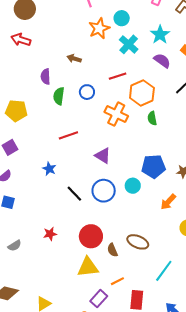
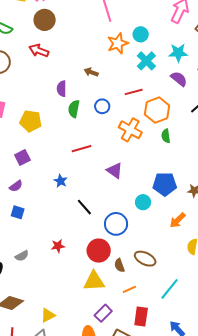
cyan star: (160, 35) -> (178, 53), turned 30
blue circle: (104, 191) -> (116, 224), moved
orange line: (117, 281) -> (129, 289), moved

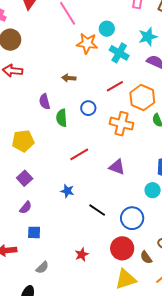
orange star: (118, 43) -> (87, 43), turned -30
gray semicircle: (22, 256) -> (42, 268), moved

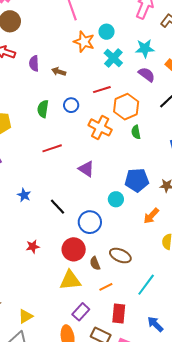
purple semicircle: (45, 102) -> (34, 63), moved
blue star: (67, 191) -> (24, 195), moved

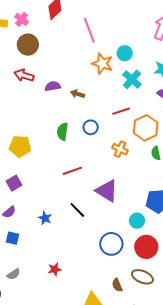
purple semicircle: (34, 63) -> (53, 86), turned 84
orange cross: (100, 127) -> (120, 149), size x0.7
purple triangle: (86, 169) -> (107, 191), size x1.4
black line: (58, 207) -> (77, 210), moved
red circle: (74, 249) -> (146, 247), moved

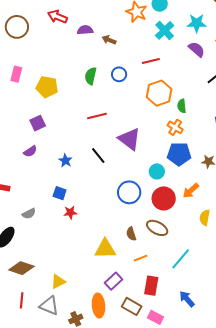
orange hexagon: (146, 128) -> (159, 93), moved
orange cross: (120, 149) -> (175, 127), moved
blue square: (12, 238) -> (60, 193), moved

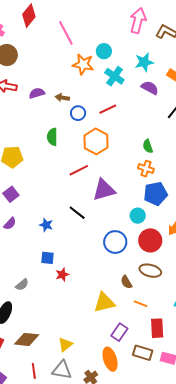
blue circle: (119, 74) -> (78, 113), moved
orange hexagon: (159, 93) -> (96, 141), moved
red line: (97, 116) -> (79, 170), moved
purple triangle: (129, 139) -> (104, 190), turned -40
orange line: (140, 258) -> (141, 304), turned 56

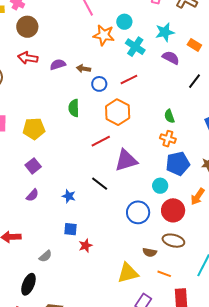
brown semicircle: (126, 282) -> (150, 252), turned -48

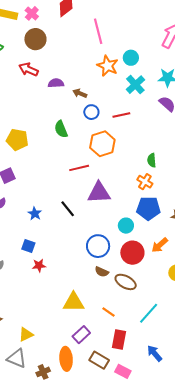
green semicircle: (74, 108) -> (61, 129), turned -36
brown semicircle: (150, 252) -> (102, 272), moved

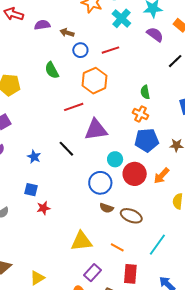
cyan circle: (126, 226) -> (115, 159), moved
red circle: (132, 253) -> (135, 174), moved

